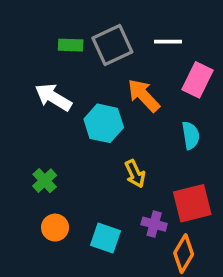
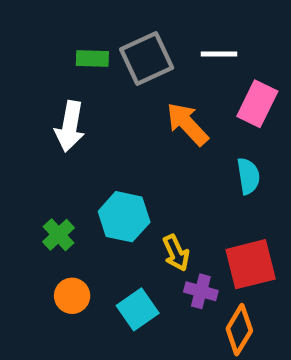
white arrow: (53, 97) -> (70, 126), turned -111
cyan hexagon: (104, 123) -> (124, 217), moved
yellow arrow: (135, 174) -> (176, 253), moved
cyan square: (105, 238) -> (138, 309), turned 36

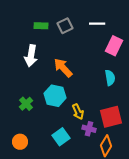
gray square: (147, 59) -> (65, 26), size x0.7
orange arrow: (187, 124) -> (63, 68), moved
orange circle: (72, 296) -> (20, 142), moved

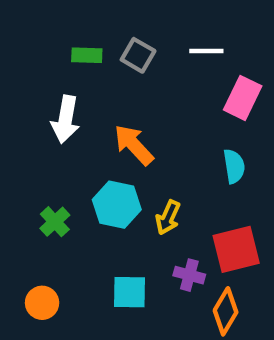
gray square: (65, 26) -> (138, 55), turned -35
yellow arrow: (78, 112) -> (168, 217), moved, turned 49
cyan square: (61, 137) -> (130, 292), turned 36

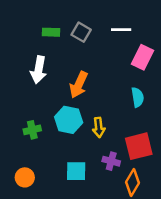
orange arrow: (134, 145) -> (79, 85), turned -112
yellow arrow: (168, 217) -> (99, 127), turned -30
green cross: (55, 222) -> (32, 130), turned 30

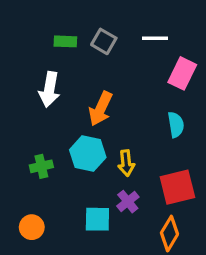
purple cross: (111, 161) -> (128, 202), moved, turned 36

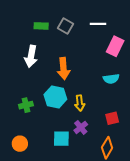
orange arrow: (101, 109) -> (63, 69), turned -30
cyan semicircle: (176, 125) -> (111, 79), turned 91
red square: (177, 187) -> (112, 118), size x0.6

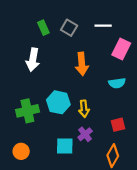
green rectangle: (41, 26) -> (43, 28), turned 64
orange arrow: (63, 69) -> (82, 64), moved
green cross: (26, 105) -> (27, 111), size x1.5

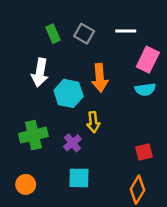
cyan semicircle: (117, 83) -> (145, 90), moved
cyan hexagon: (58, 102) -> (69, 93), moved
yellow arrow: (84, 109) -> (93, 122), moved
purple cross: (85, 134) -> (72, 143), moved

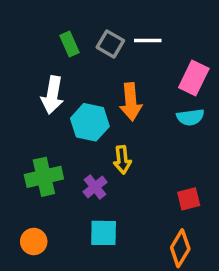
white line: (126, 31) -> (148, 41), moved

